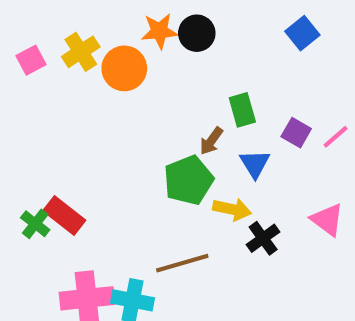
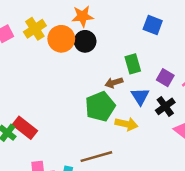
black circle: (197, 33) -> (85, 41), moved
blue square: (302, 33) -> (153, 25), moved, turned -30
brown arrow: (211, 141) -> (114, 83), turned 36
black cross: (263, 238) -> (165, 106), moved

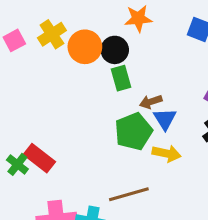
orange star: (83, 16) -> (138, 19), moved
green rectangle: (133, 64) -> (121, 78), moved
blue triangle: (140, 96) -> (165, 119), moved

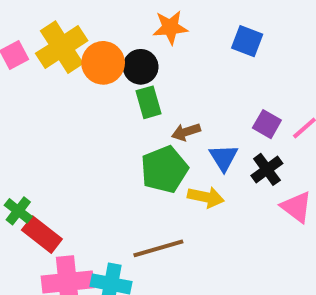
yellow cross: (52, 34) -> (62, 47), size x1.4
blue triangle: (165, 119) -> (224, 158), moved
red rectangle: (39, 158) -> (42, 235), moved

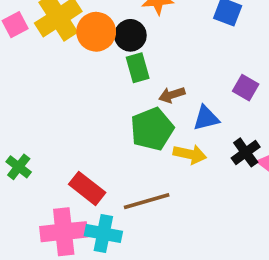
blue triangle: (224, 158) -> (206, 118), turned 48
black cross: (267, 169) -> (246, 152), moved
red rectangle: (42, 235) -> (87, 188), moved

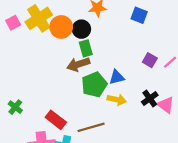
brown arrow: (172, 95) -> (78, 64), moved, size x1.5
blue triangle: (206, 118) -> (117, 77), moved

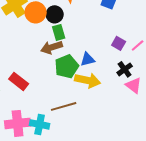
black cross: (150, 99) -> (125, 69), moved
yellow arrow: (117, 100) -> (88, 80), size x1.4
red rectangle: (56, 120) -> (19, 81), moved

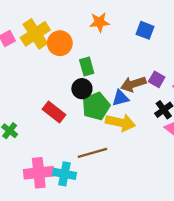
black circle: (55, 14) -> (82, 89), moved
brown arrow: (52, 47) -> (133, 84), moved
red rectangle: (19, 81) -> (54, 112), moved

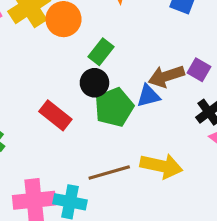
green rectangle: (87, 67) -> (101, 52), turned 54
yellow arrow: (120, 123) -> (161, 166), moved

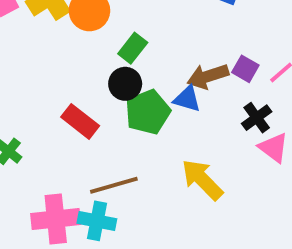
blue triangle: (148, 96) -> (187, 99), turned 30
yellow arrow: (161, 166) -> (202, 180), turned -147
brown line: (109, 172) -> (114, 185), moved

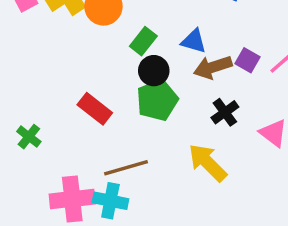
black circle: (125, 84) -> (154, 71), moved
blue triangle: (187, 99) -> (194, 41), moved
black cross: (257, 118) -> (225, 112), moved

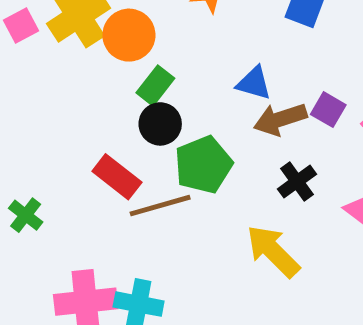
green rectangle: (143, 41) -> (155, 86), moved
black circle: (154, 71) -> (160, 124), moved
brown line: (126, 168) -> (160, 206), moved

